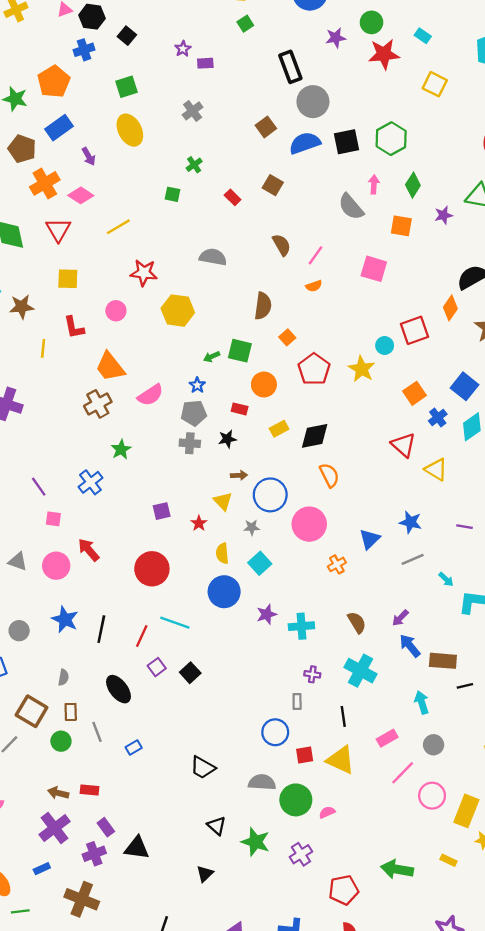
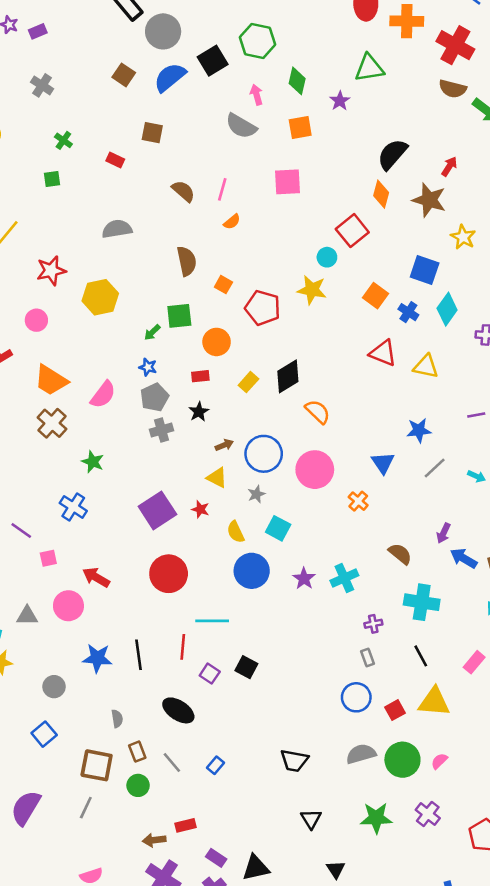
purple square: (162, 511) -> (157, 510), size x1.8
black triangle: (217, 826) -> (311, 819), moved, turned 36

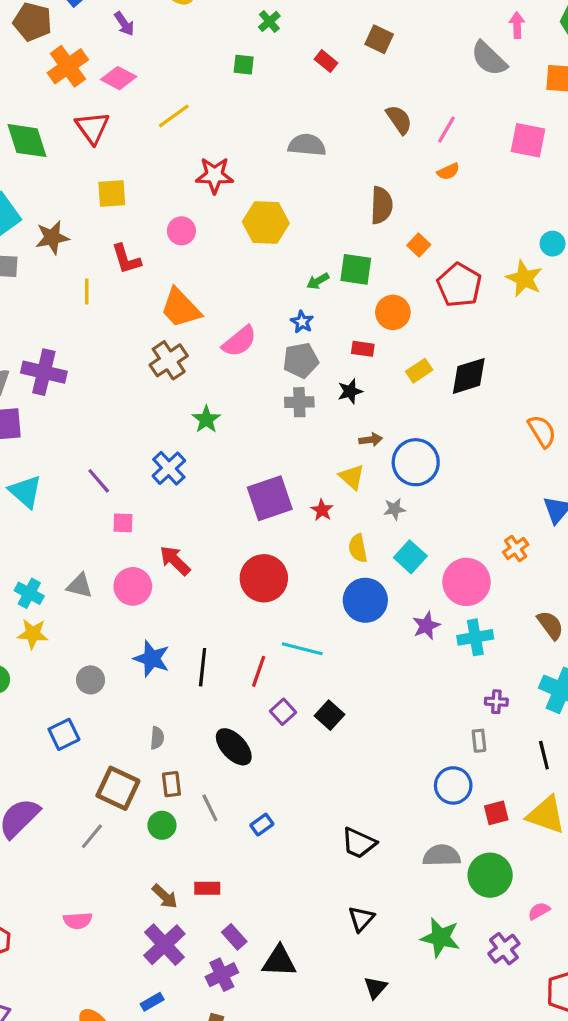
orange semicircle: (318, 412) -> (542, 431), moved
pink circle: (315, 470) -> (466, 582), moved
pink semicircle: (439, 761) -> (539, 911), moved
brown arrow: (154, 840) -> (165, 896), turned -145

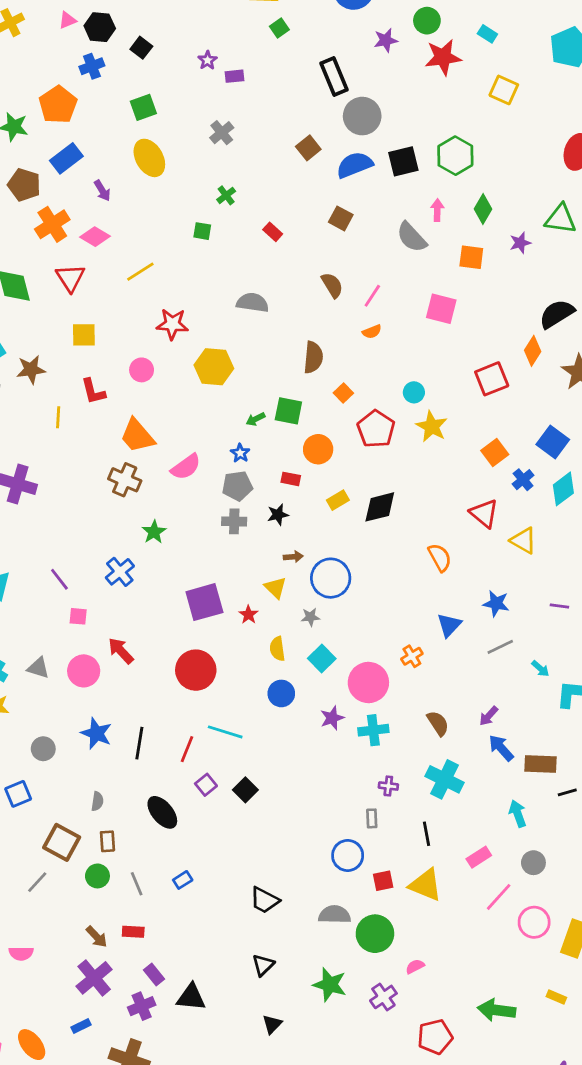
brown square: (379, 39) -> (341, 218), moved
cyan circle: (553, 244) -> (414, 392), moved
brown cross: (169, 360) -> (125, 480), turned -36
blue circle: (365, 600) -> (281, 693), size x0.7
gray line: (210, 808) -> (137, 884), moved

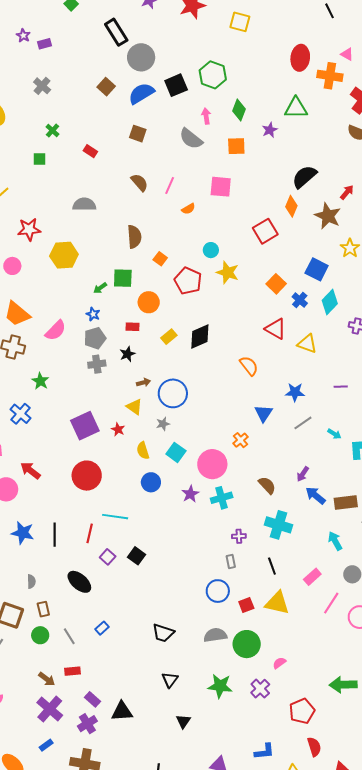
orange semicircle: (372, 332) -> (188, 209), moved

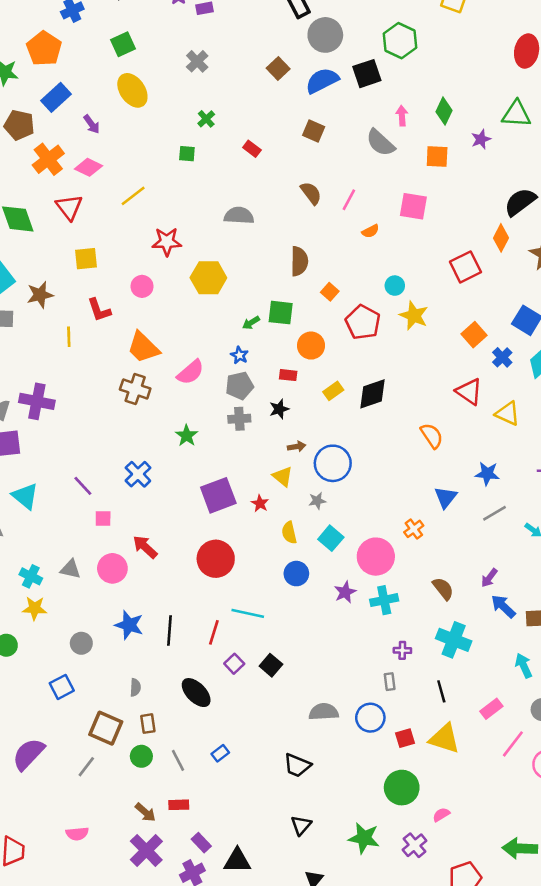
green hexagon: (213, 75) -> (400, 41), moved
green star: (40, 381) -> (187, 436), moved
gray semicircle: (215, 635) -> (324, 712), moved

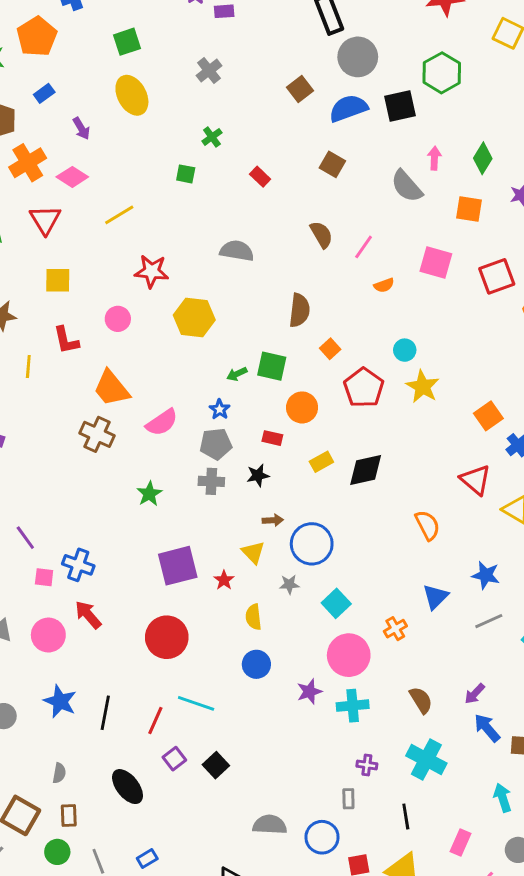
blue rectangle: (56, 97) -> (44, 93), size x0.6
red square: (465, 267) -> (497, 276), moved
blue cross: (138, 474) -> (78, 565), moved, turned -32
cyan square: (331, 538) -> (336, 603), moved
pink rectangle: (491, 709) -> (460, 842), turned -35

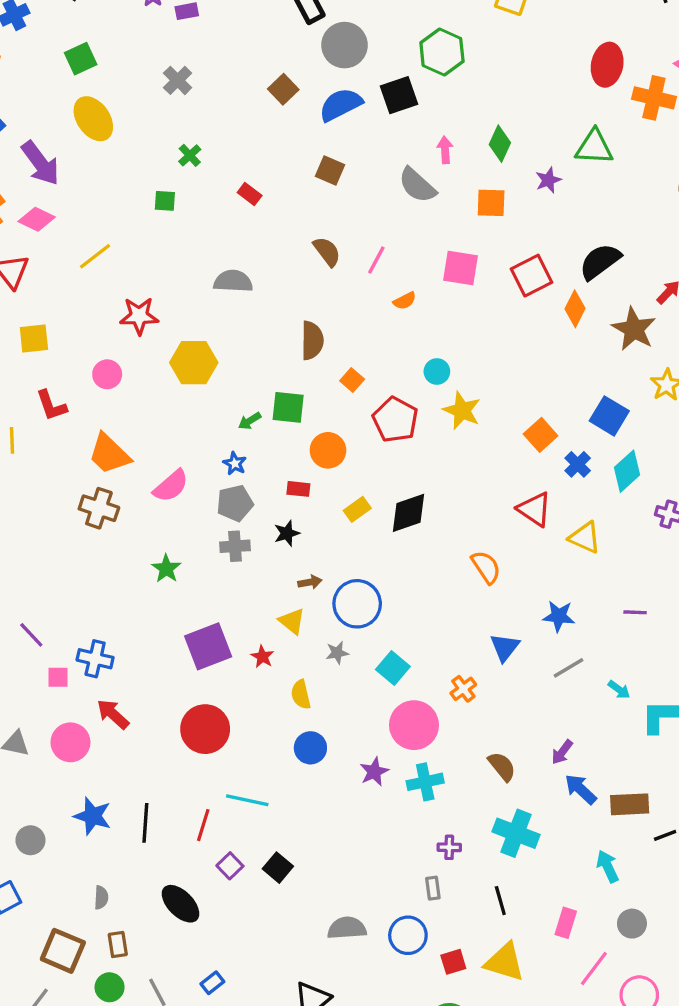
purple arrow: (81, 128) -> (40, 163), size x1.8

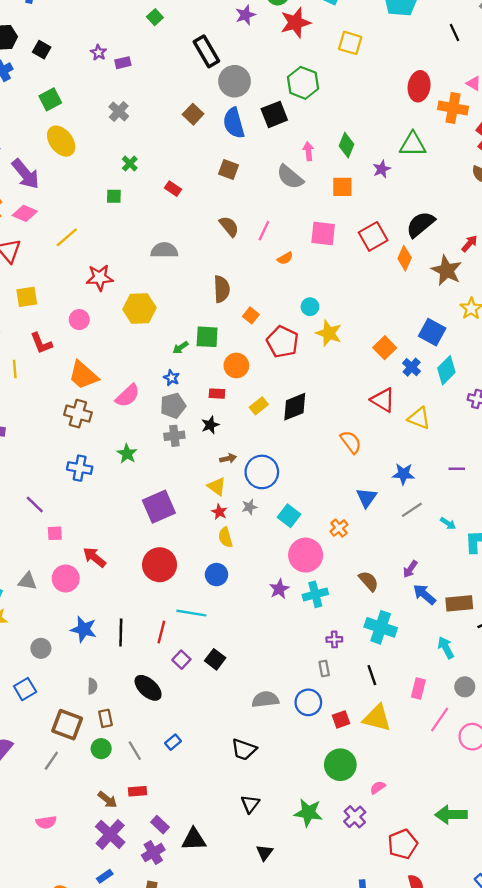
blue semicircle: (341, 105) -> (234, 123), turned -76
red star: (262, 657) -> (219, 512), moved
blue cross: (95, 659) -> (80, 468), moved
blue circle: (310, 748) -> (216, 575), moved

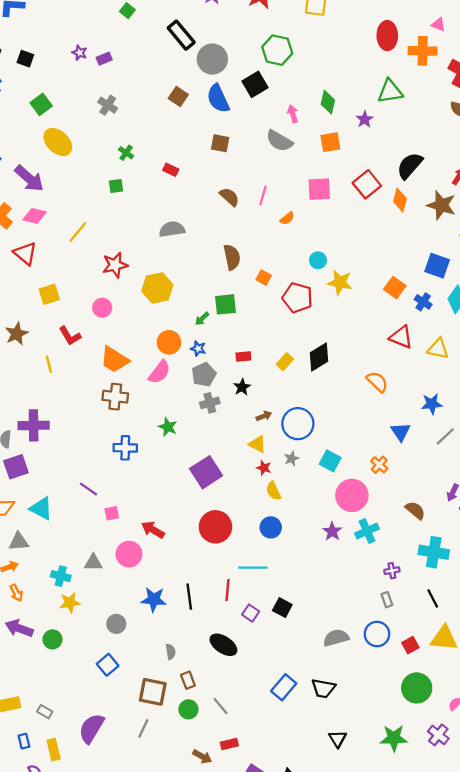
orange circle: (236, 365) -> (169, 342), moved
blue rectangle: (173, 742) -> (284, 687), moved, size x1.6

